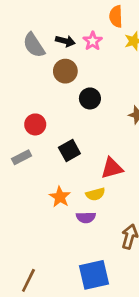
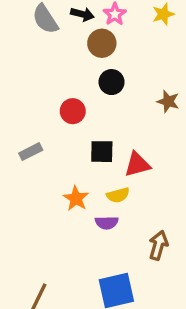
brown circle: (65, 71) -> (102, 43), moved
red circle: (35, 124) -> (73, 111), moved
black square: (69, 150) -> (102, 152), moved, turned 30

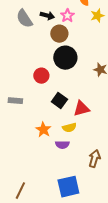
black circle: (112, 82) -> (65, 58), size x1.5
gray rectangle: (31, 152) -> (15, 101), turned 32
black square: (102, 152) -> (59, 101), turned 35

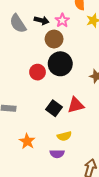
red circle: (41, 76) -> (37, 72), moved
red triangle: (81, 109) -> (76, 105), moved
orange star: (43, 130) -> (27, 141), moved

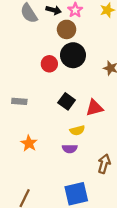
red triangle: (76, 105) -> (94, 108), moved
orange star: (27, 141) -> (29, 143), moved

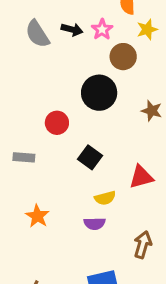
brown circle: (67, 29) -> (123, 57), moved
red circle: (49, 64) -> (57, 123), moved
red triangle: (94, 108) -> (141, 177), moved

